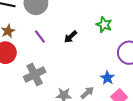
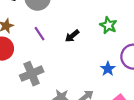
blue star: (107, 78) -> (108, 69), moved

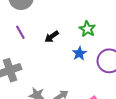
blue star: (108, 69) -> (79, 53), moved

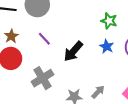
black arrow: (52, 37) -> (73, 51), moved, size x1.5

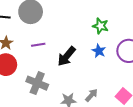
purple line: (44, 39) -> (38, 45), turned -56
gray cross: (42, 78) -> (37, 83), turned -35

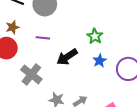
green star: (101, 26) -> (95, 36), moved

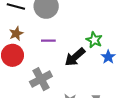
green star: (95, 36) -> (94, 40), moved
gray cross: (31, 74) -> (41, 79), turned 30

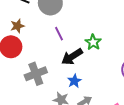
purple line: (48, 41) -> (59, 34), moved, turned 56
blue star: (108, 57) -> (74, 81), moved

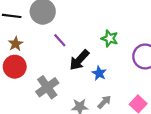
green star: (93, 42) -> (110, 38), moved
blue star: (74, 81) -> (99, 73), moved

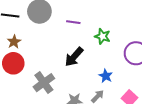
purple line: (60, 40) -> (73, 22), moved, turned -40
blue star: (99, 73) -> (106, 76), moved

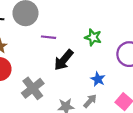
purple line: (73, 22) -> (48, 37), moved

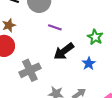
blue star: (98, 79) -> (89, 64), moved

